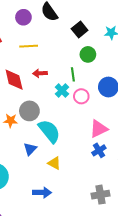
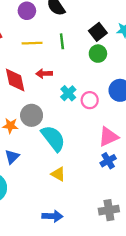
black square: (80, 29) -> (98, 32), moved
green line: (73, 74) -> (62, 41), moved
blue triangle: (30, 149) -> (12, 157), moved
blue arrow: (42, 193) -> (52, 216), moved

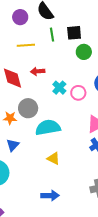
black square: (98, 32) -> (74, 33), moved, turned 35
green line: (62, 41) -> (52, 35), moved
cyan semicircle: (53, 138) -> (48, 127), turned -60

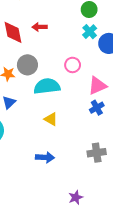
cyan cross: (59, 88) -> (90, 32), moved
pink circle: (78, 93) -> (73, 65), moved

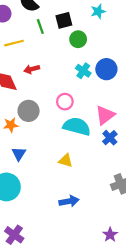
cyan cross: (90, 32) -> (83, 71), moved
pink circle: (73, 65) -> (65, 102), moved
cyan semicircle: (47, 86) -> (77, 126), moved, turned 35

